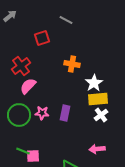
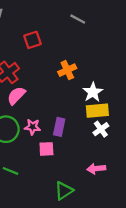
gray line: (66, 20) -> (78, 19), moved
orange cross: (72, 64) -> (67, 70), turned -35
pink square: (33, 156) -> (46, 149), moved

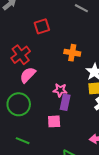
orange cross: (67, 70) -> (72, 53), turned 35
pink star: (32, 127) -> (60, 90), moved

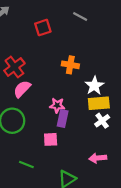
red square: (42, 26) -> (43, 28), moved
green line: (23, 141) -> (26, 165), moved

